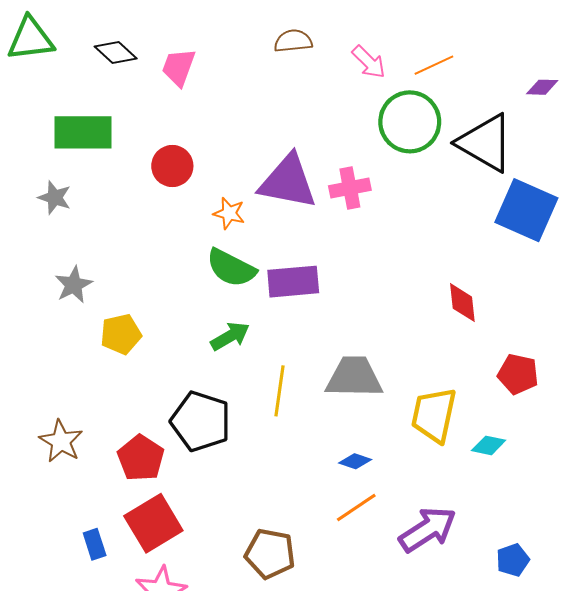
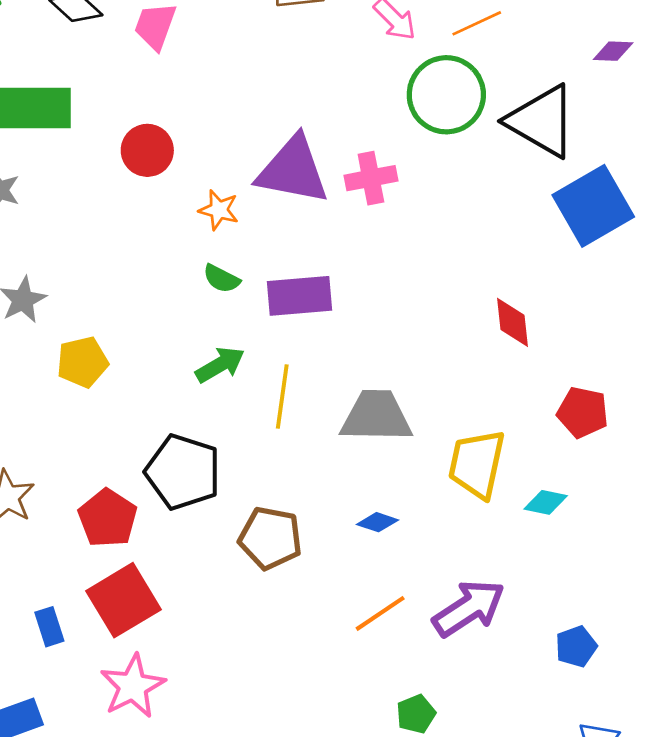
blue square: (526, 210) -> (593, 206), turned 36
green semicircle: (231, 268) -> (221, 279), size x0.6
yellow line: (279, 391) -> (282, 396), moved
orange line: (356, 507) -> (380, 613), moved
brown pentagon: (270, 554) -> (270, 538), moved

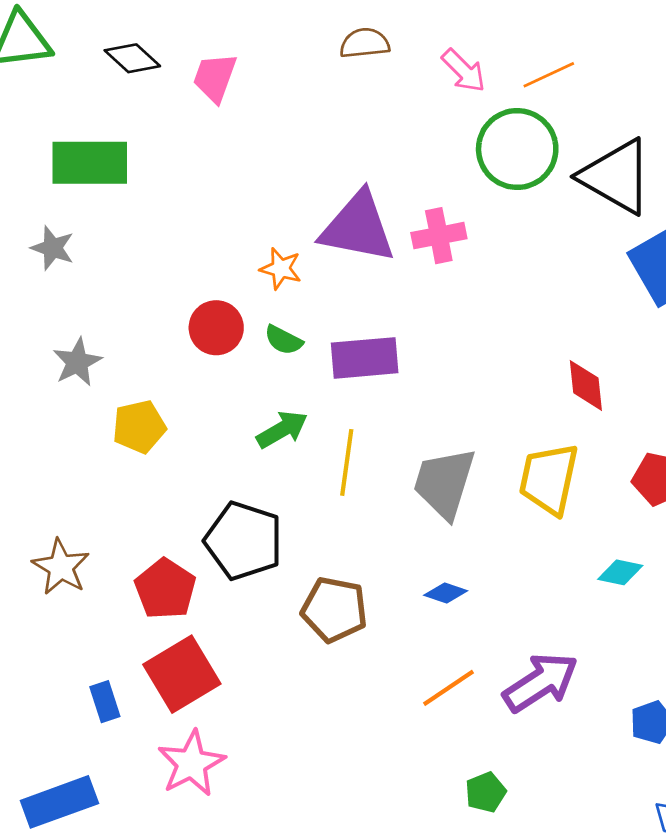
red circle: (147, 150) -> (216, 328), moved
gray trapezoid: (376, 416) -> (444, 483), turned -74
yellow trapezoid: (477, 464) -> (549, 479), moved

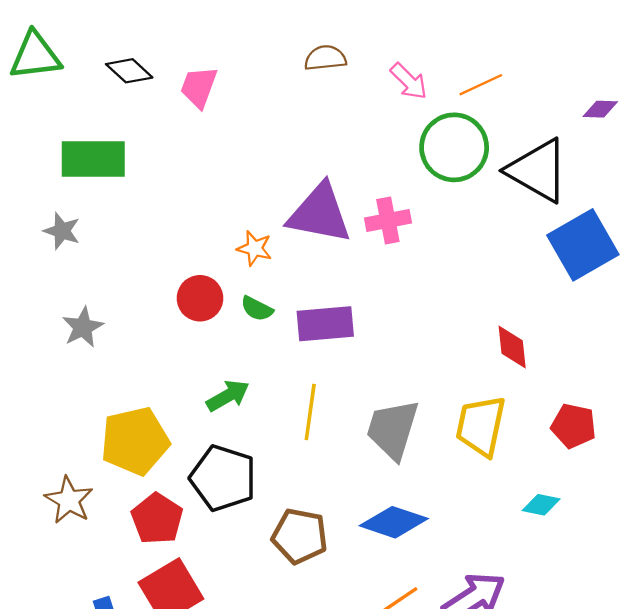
yellow pentagon: (139, 427) -> (135, 441), moved, size x1.5
green arrow: (282, 429) -> (228, 396), moved
blue diamond: (446, 593) -> (394, 522), size x1.8

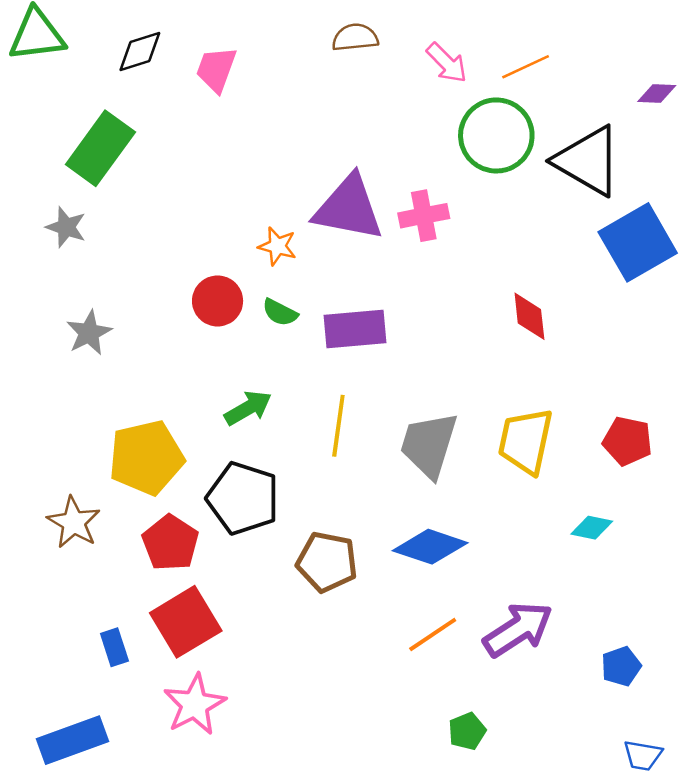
black diamond: (129, 71) -> (140, 51), turned -60
green rectangle: (93, 159) -> (100, 148), turned -54
red diamond: (512, 347) -> (529, 316), moved

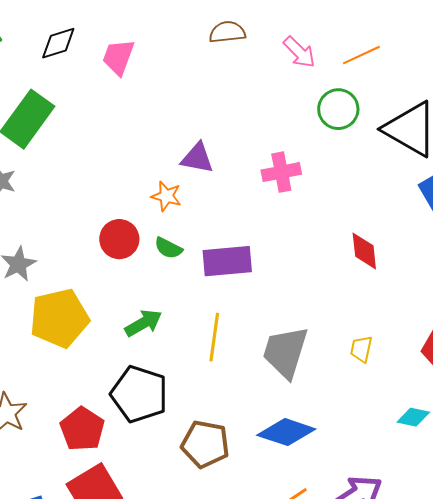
green circle: (496, 135) -> (338, 109), size x0.7
purple triangle: (349, 208) -> (197, 158), moved, size x0.6
yellow trapezoid: (526, 441) -> (361, 349), size x0.5
yellow pentagon: (146, 458) -> (59, 318), moved

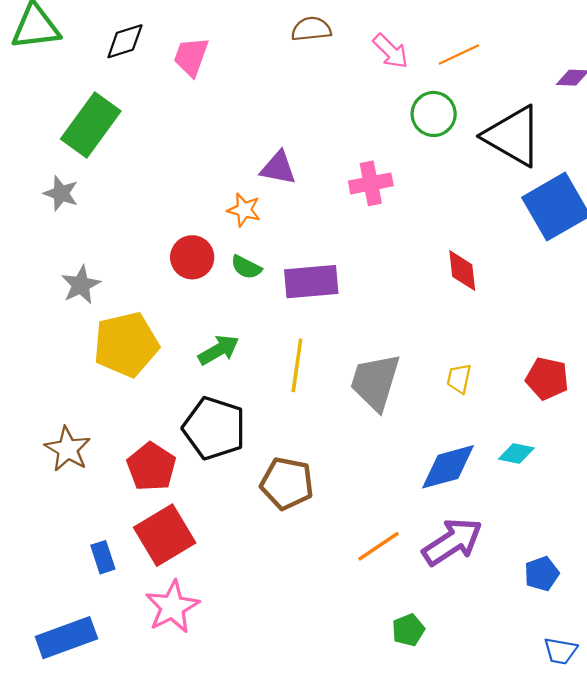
blue diamond: (286, 432) -> (448, 467), moved, turned -34

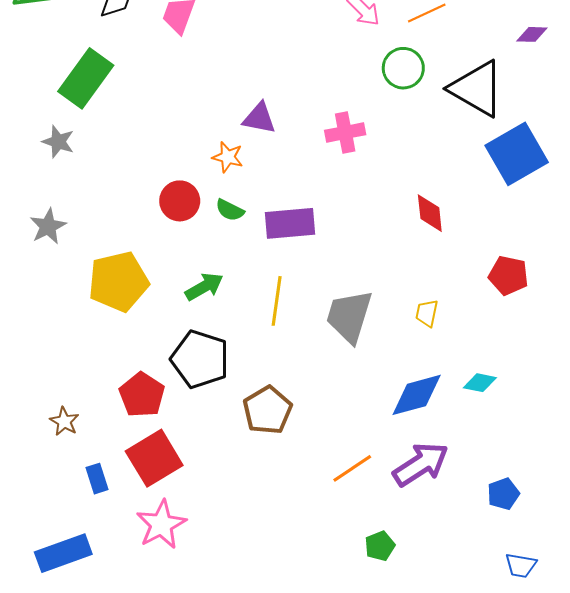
gray star: (81, 285) -> (48, 226), moved
red pentagon: (547, 379) -> (508, 275), moved
brown star: (68, 449) -> (64, 421), moved, size x0.7
brown pentagon: (287, 483) -> (268, 410), turned 30

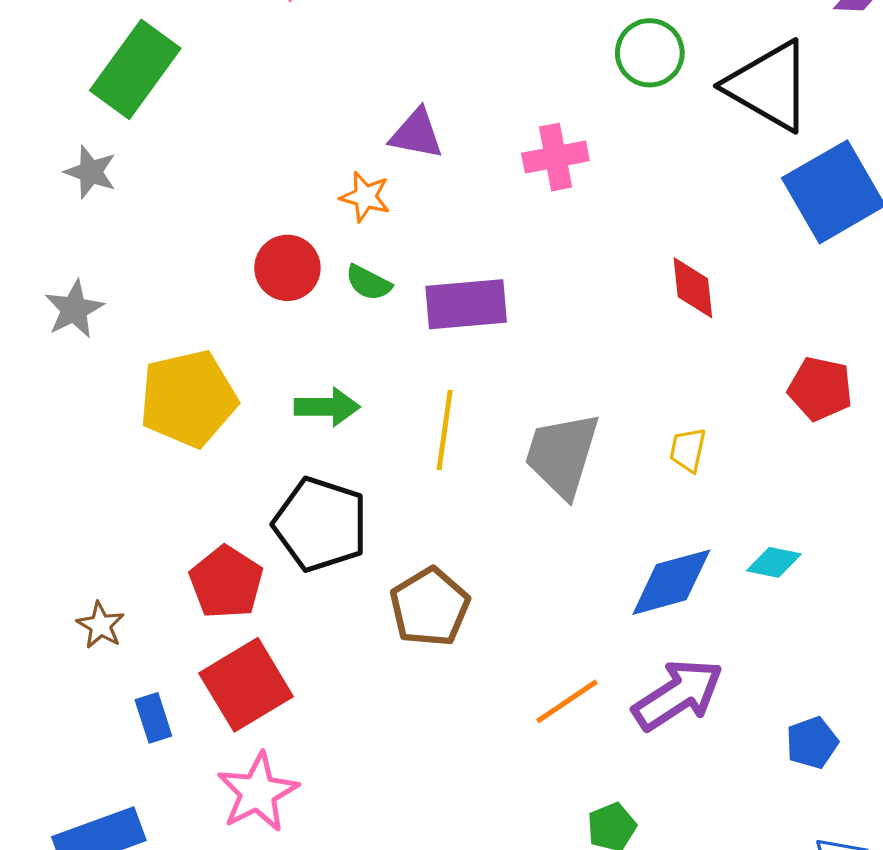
green arrow: (204, 287) -> (327, 407), turned 30

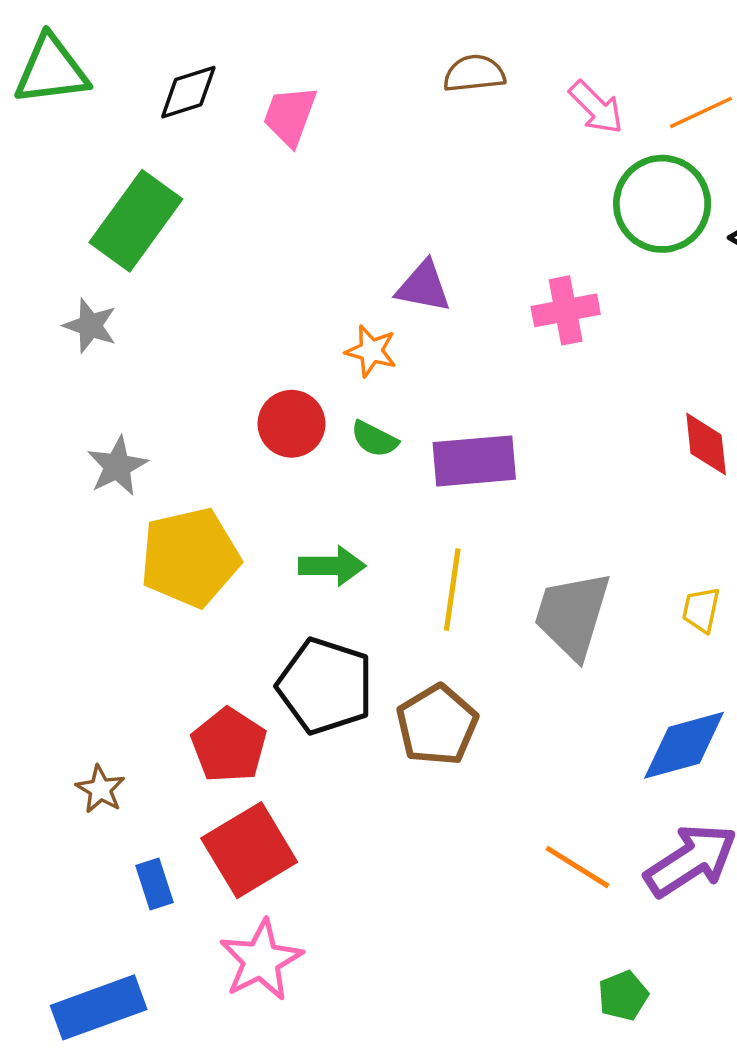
green circle: (650, 53) -> (662, 204), size x1.4
gray star: (74, 309) -> (117, 466), moved
brown pentagon: (430, 607) -> (437, 725), moved
orange line: (567, 701) -> (577, 867), turned 66

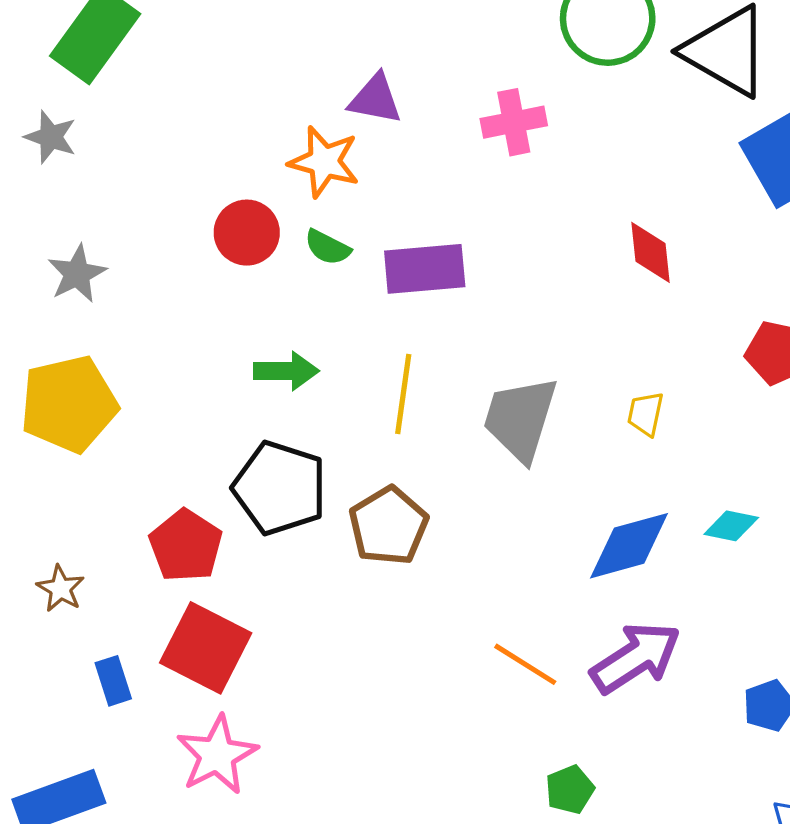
orange star: (371, 351) -> (324, 162), size x1.4
yellow pentagon: (190, 557) -> (69, 404), moved
red square: (249, 850) -> (206, 648), turned -32

